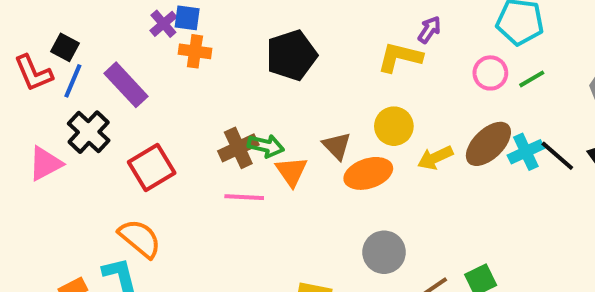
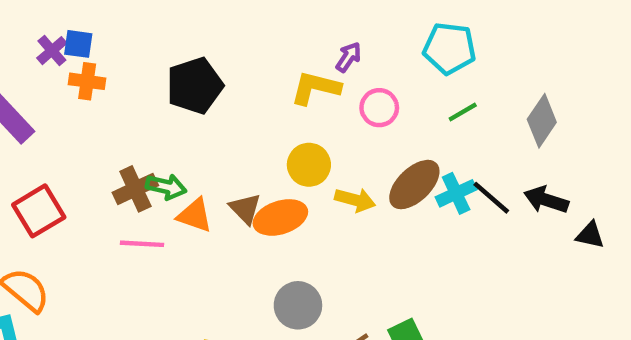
pink circle: (490, 73) -> (379, 108), moved
brown triangle: (337, 146) -> (245, 209), moved
yellow arrow: (435, 158) -> (355, 200), turned -140
orange triangle: (291, 171) -> (195, 215), turned -36

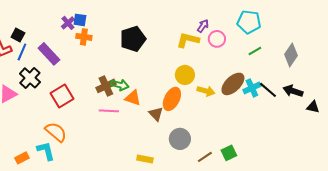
pink circle: (379, 108) -> (217, 39), moved
brown triangle: (245, 209) -> (156, 114), moved
orange ellipse: (280, 217) -> (172, 99), turned -45

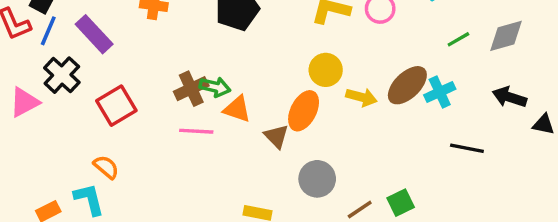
green line: (255, 51) -> (458, 39), moved
gray diamond: (291, 55) -> (506, 36), turned 40
black line: (268, 90) -> (467, 148), moved, turned -30
orange semicircle: (56, 132) -> (106, 167), size x0.7

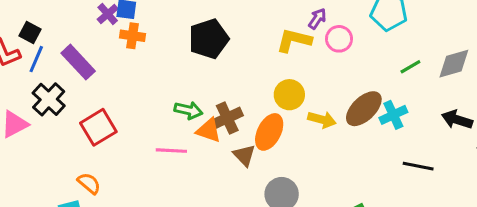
brown cross: (191, 89) -> (227, 118), moved

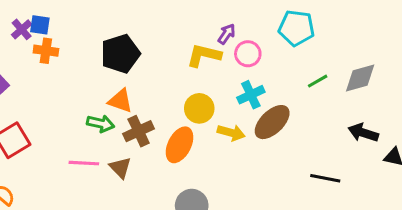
cyan cross: (393, 115) -> (251, 95), moved
orange triangle: (209, 130) -> (120, 101), moved
brown triangle: (244, 155) -> (120, 168), moved

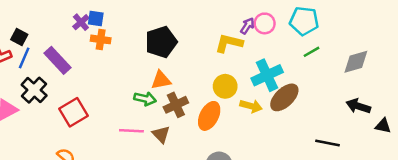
pink circle: (248, 54) -> (265, 23), moved
green line: (318, 81) -> (311, 52), moved
cyan cross: (251, 95) -> (267, 75), size x1.4
orange triangle: (120, 101) -> (161, 80), turned -30

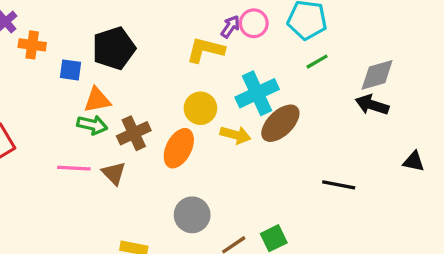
blue square: (96, 18) -> (71, 70), moved
orange triangle: (161, 80) -> (97, 100), moved
black arrow: (358, 106) -> (372, 105), moved

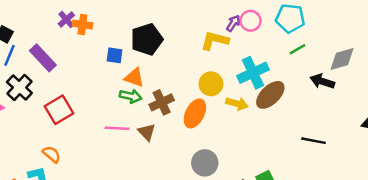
orange cross: (32, 45) -> (82, 24), moved
orange triangle: (97, 100) -> (134, 78), turned 30
black arrow: (372, 105) -> (322, 81), moved

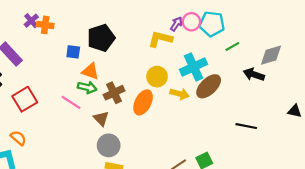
cyan pentagon: (290, 18) -> (212, 24), moved
pink line: (117, 128) -> (71, 102), moved, turned 30
gray circle: (205, 163) -> (109, 145), moved

